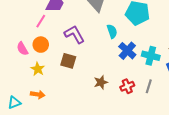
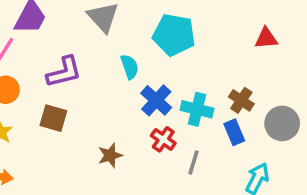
purple L-shape: (74, 34) -> (64, 72), turned 105
red cross: (127, 86) -> (163, 139), moved, turned -32

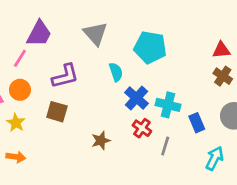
brown cross: (241, 100) -> (223, 76), moved

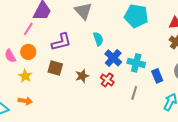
cyan pentagon: (150, 47) -> (136, 16), moved
red cross: (142, 128) -> (107, 80), moved
brown star: (101, 141) -> (82, 76), moved

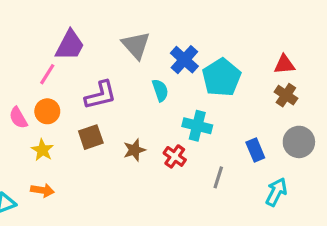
cyan pentagon: (136, 16) -> (221, 77), moved, turned 30
blue cross: (113, 58) -> (184, 60), moved
cyan cross: (136, 63) -> (197, 126), moved
brown square: (55, 68) -> (91, 137), turned -35

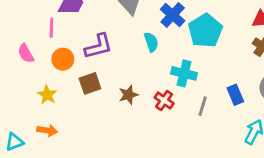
pink line: (47, 74) -> (51, 28), turned -30
orange circle: (47, 111) -> (63, 59), moved
pink semicircle: (18, 118) -> (26, 53), moved
gray line: (218, 177) -> (203, 106), moved

